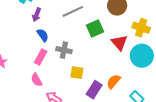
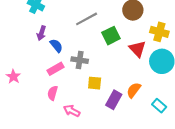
purple arrow: (37, 15) -> (41, 33), moved
pink rectangle: (41, 57) -> (55, 69), turned 35
pink semicircle: (37, 80) -> (53, 93), turned 48

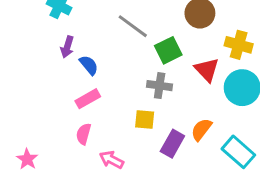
gray line: (87, 19) -> (133, 26), turned 65
gray cross: (80, 60) -> (160, 86), moved
pink star: (13, 77) -> (27, 159), moved
cyan rectangle: (159, 106) -> (238, 152), size x1.5

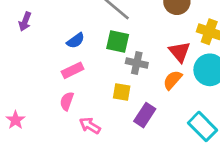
purple arrow: (67, 47) -> (25, 21), moved
green square: (168, 50) -> (118, 42), moved, turned 35
blue semicircle: (89, 65) -> (76, 41), turned 90
orange semicircle: (201, 129) -> (173, 80), moved

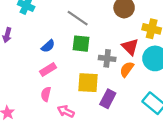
gray cross: (137, 63) -> (107, 58), moved
yellow square: (122, 92) -> (88, 83), size x1.5

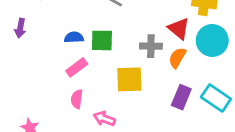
green square: (81, 44) -> (102, 40), moved
blue semicircle: (48, 46) -> (74, 37), turned -136
purple rectangle: (108, 99) -> (181, 97), moved

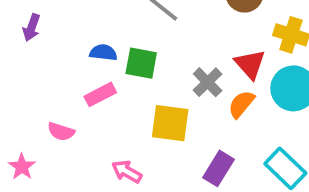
gray cross: (151, 46) -> (208, 82), turned 35
purple rectangle: (181, 97) -> (219, 168), moved
pink semicircle: (77, 99) -> (61, 132), moved, turned -90

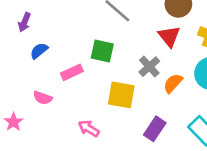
blue semicircle: (103, 53) -> (39, 51), moved, turned -48
red triangle: (250, 64) -> (169, 36), moved

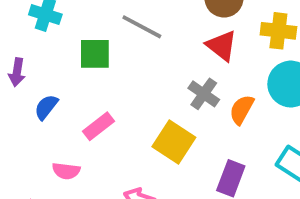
green square: (102, 51) -> (95, 54), moved
yellow square: (121, 95) -> (174, 142), turned 36

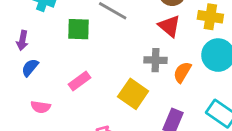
gray cross: (204, 94) -> (155, 60), turned -35
blue semicircle: (46, 107) -> (30, 68), moved
pink semicircle: (66, 171) -> (41, 107), moved

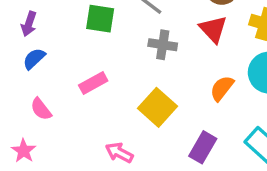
gray cross: (155, 60) -> (163, 45), moved
pink semicircle: (41, 107) -> (41, 109), turned 36

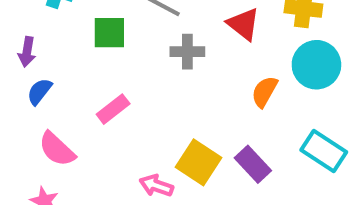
yellow square: (157, 107) -> (198, 162), moved
pink semicircle: (41, 109) -> (57, 149), size x1.4
purple rectangle: (203, 147) -> (253, 164), turned -64

